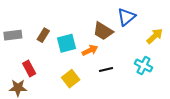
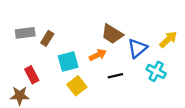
blue triangle: (126, 17) -> (137, 48), moved
gray rectangle: (13, 35) -> (25, 33), moved
cyan square: (67, 43) -> (68, 61), moved

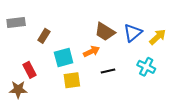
gray rectangle: (25, 33) -> (16, 22), moved
blue triangle: (137, 48) -> (133, 33), moved
yellow square: (77, 86) -> (72, 80), turned 30

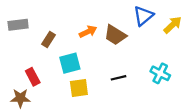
blue triangle: (133, 33) -> (143, 16), moved
yellow arrow: (158, 37) -> (173, 25), moved
orange arrow: (91, 51) -> (88, 32), moved

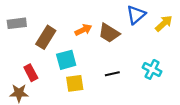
brown rectangle: (49, 39) -> (46, 37), size x1.5

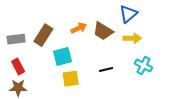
gray rectangle: (17, 23) -> (16, 39), moved
yellow arrow: (164, 23) -> (132, 38), moved, turned 42
red rectangle: (31, 73) -> (18, 66), moved

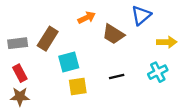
orange arrow: (79, 28) -> (87, 18), moved
yellow arrow: (132, 38) -> (167, 42), moved
cyan cross: (143, 65) -> (158, 72), turned 36

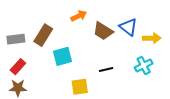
blue triangle: (141, 15) -> (128, 27), moved, turned -42
red rectangle: (20, 73) -> (18, 67), turned 70
yellow square: (78, 87) -> (80, 87), moved

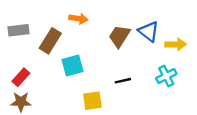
orange arrow: (79, 16) -> (78, 19), moved, turned 35
brown trapezoid: (103, 31) -> (119, 36), turned 90
gray rectangle: (16, 39) -> (19, 30), moved

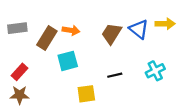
orange arrow: (78, 19) -> (71, 30), moved
yellow arrow: (176, 44) -> (165, 24), moved

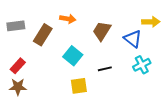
blue triangle: (139, 29) -> (133, 39), moved
orange arrow: (71, 30) -> (68, 19), moved
cyan square: (68, 61) -> (73, 56), moved, turned -36

